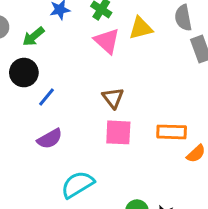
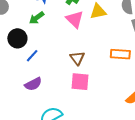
green arrow: (33, 37) -> (37, 18), moved
orange rectangle: (172, 132) -> (120, 54), moved

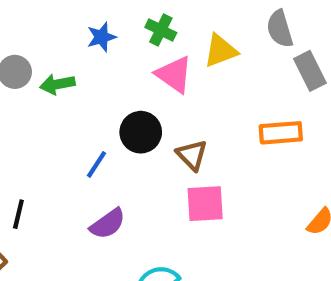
green arrow: (37, 18) -> (57, 84), moved, turned 35
black circle: (17, 38) -> (141, 132), moved

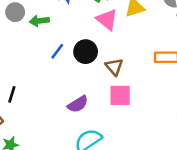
blue line: (96, 164) -> (57, 51), moved
purple semicircle: (108, 224) -> (78, 104), moved

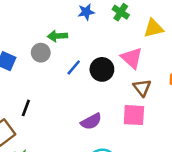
gray circle: (15, 12) -> (41, 53), moved
pink triangle: (107, 20) -> (132, 58), moved
brown triangle: (114, 67) -> (142, 88), moved

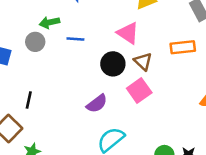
blue line: (74, 67) -> (75, 39), moved, turned 63
black circle: (102, 69) -> (113, 64), moved
pink square: (134, 115) -> (139, 91), turned -30

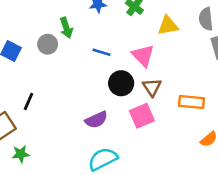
green arrow: (50, 22) -> (66, 28), turned -108
blue line: (75, 39) -> (101, 52), moved
orange rectangle: (183, 47) -> (192, 102), moved

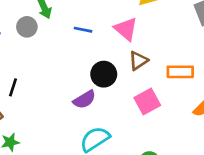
black circle: (121, 83) -> (104, 74), moved
brown triangle: (152, 87) -> (138, 61), turned 36
pink square: (142, 116) -> (147, 102), moved

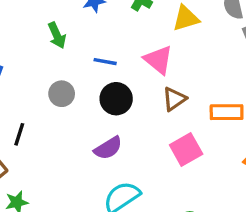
gray circle: (27, 27) -> (62, 94), moved
black circle: (104, 74) -> (116, 99), moved

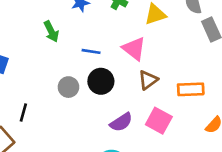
gray circle: (62, 94) -> (68, 87), moved
purple semicircle: (108, 148) -> (121, 122), moved
pink square: (186, 150) -> (159, 121), turned -30

